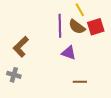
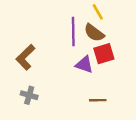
red square: (96, 27) -> (104, 54), moved
gray cross: (14, 75) -> (29, 95), moved

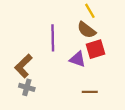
purple line: (73, 32) -> (53, 38), moved
brown L-shape: (25, 57) -> (23, 66), moved

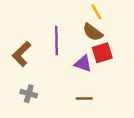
brown L-shape: (23, 66) -> (22, 54), moved
brown line: (90, 92) -> (84, 98), moved

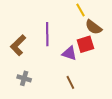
brown semicircle: (93, 32) -> (93, 27), moved
brown line: (84, 98) -> (70, 82), turned 64

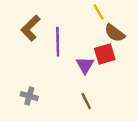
brown L-shape: (18, 45) -> (31, 28), moved
purple triangle: (69, 53) -> (85, 65), turned 42

